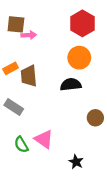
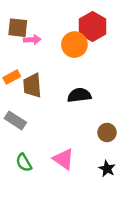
orange circle: (79, 58) -> (74, 45), moved
pink triangle: (44, 139) -> (64, 159), moved
black star: (76, 162) -> (107, 169), moved

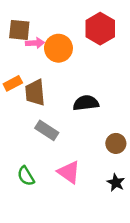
orange circle: (74, 45) -> (58, 48), moved
gray rectangle: (15, 120) -> (47, 130), moved

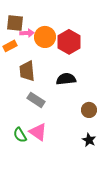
red hexagon: (100, 29) -> (69, 42), moved
orange rectangle: (13, 83) -> (10, 46), moved
pink triangle: (69, 172) -> (38, 132), moved

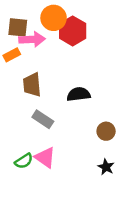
pink arrow: (27, 33) -> (32, 39), size x1.5
orange circle: (45, 37) -> (54, 18), moved
red hexagon: (69, 42) -> (73, 31), moved
green semicircle: (20, 135) -> (24, 161), turned -91

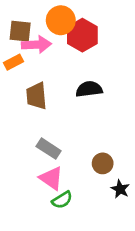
black semicircle: (79, 94) -> (89, 89), moved
gray rectangle: (43, 119) -> (49, 149), moved
brown circle: (106, 131) -> (103, 163), moved
green semicircle: (24, 161) -> (62, 200), moved

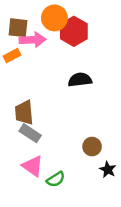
brown trapezoid: (36, 96) -> (24, 113), moved
gray rectangle: (49, 149) -> (30, 133), moved
pink triangle: (51, 178) -> (33, 166), moved

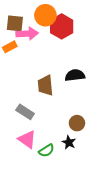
black semicircle: (80, 80) -> (75, 75), moved
brown trapezoid: (24, 113) -> (45, 85), moved
black star: (108, 170) -> (69, 142), moved

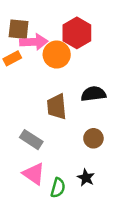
orange circle: (45, 15) -> (57, 55), moved
brown circle: (77, 123) -> (93, 138), moved
green semicircle: (46, 151) -> (58, 188), turned -42

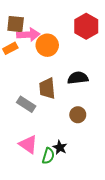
red hexagon: (77, 33) -> (86, 26), moved
gray rectangle: (31, 140) -> (26, 104), moved
black star: (86, 178) -> (60, 147), moved

